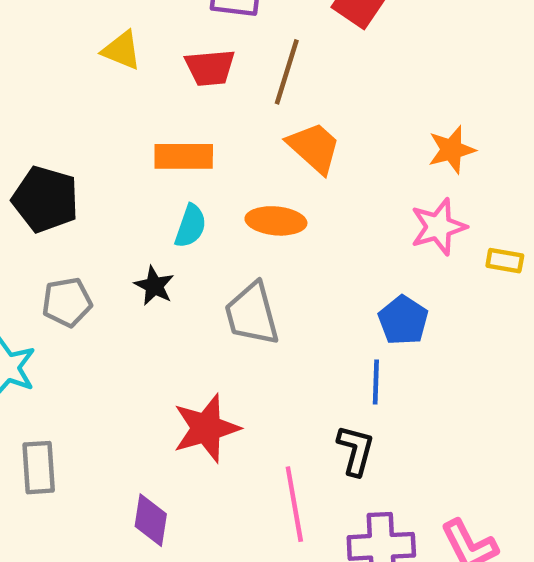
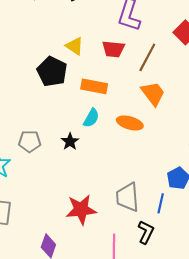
yellow triangle: (122, 50) -> (75, 46), moved
black pentagon: (45, 199) -> (52, 71), moved
gray trapezoid: (252, 314) -> (128, 197), moved

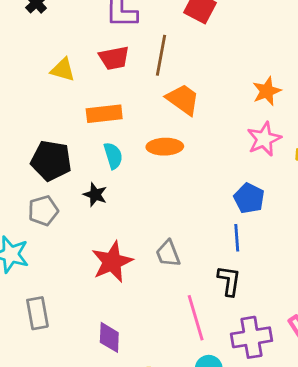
black pentagon: (52, 71) -> (51, 161), moved
cyan semicircle: (91, 118) -> (113, 156), turned -30
gray trapezoid: (128, 197) -> (168, 253), moved, size x0.7
red star: (81, 210) -> (112, 262), moved

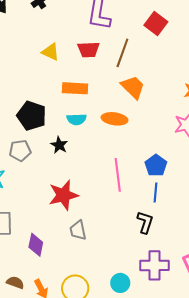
cyan semicircle: (113, 156) -> (77, 119), turned 96
blue pentagon: (249, 198) -> (156, 165), moved
gray trapezoid: (168, 253) -> (78, 230), moved
pink line: (196, 318) -> (118, 175), moved
purple diamond: (109, 337) -> (36, 245), moved

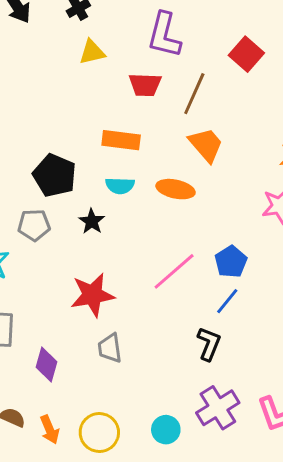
yellow triangle: (50, 52) -> (92, 52), moved, turned -42
pink line: (118, 175) -> (174, 271), turned 52
blue line: (156, 192) -> (227, 301), turned 30
purple cross: (155, 265) -> (218, 408), turned -36

